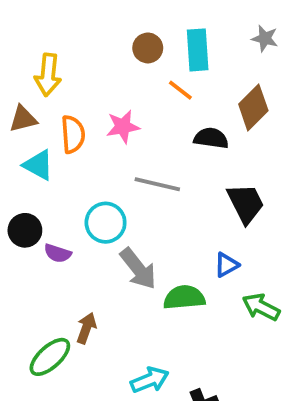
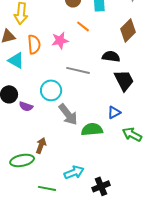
orange line: (180, 90) -> (83, 26), moved
black semicircle: (211, 138) -> (111, 56), moved
green ellipse: (50, 357) -> (22, 160), turned 30

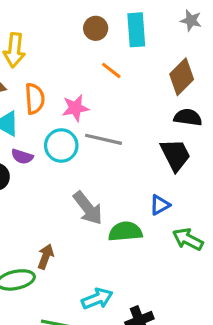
pink star: (60, 40) -> (75, 108), moved
black semicircle: (111, 56) -> (188, 117), moved
cyan circle: (51, 90) -> (61, 146), moved
purple semicircle: (26, 106) -> (22, 156), moved

